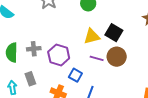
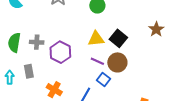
blue square: (75, 75) -> (104, 79), moved

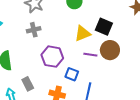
gray cross: (37, 42) -> (34, 30), moved
blue square: (104, 79) -> (72, 74), moved

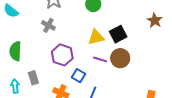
black square: (104, 27) -> (118, 34), turned 30
gray cross: (34, 30) -> (48, 25), turned 32

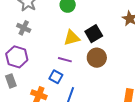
purple hexagon: (62, 55) -> (17, 57), moved
purple line: (100, 59) -> (65, 60), moved

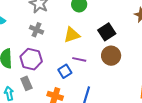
yellow triangle: (72, 38) -> (72, 35), moved
blue square: (56, 77) -> (65, 71), moved, turned 32

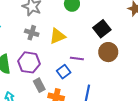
yellow triangle: (72, 35) -> (57, 36), moved
gray rectangle: (26, 83) -> (39, 85), moved

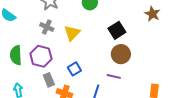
yellow triangle: (57, 36) -> (72, 33), turned -30
purple line: (77, 59) -> (114, 76), moved

